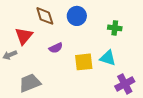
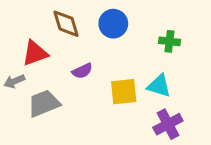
red triangle: (24, 36) -> (35, 53), turned 30
gray trapezoid: (30, 83) -> (44, 103), moved
purple cross: (125, 84) -> (168, 124), moved

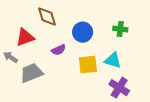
blue circle: (113, 24) -> (83, 32), moved
gray arrow: (14, 81) -> (10, 57), turned 56
purple cross: (168, 124) -> (119, 88), turned -30

